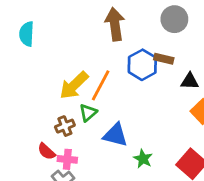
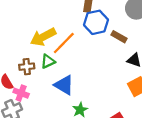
blue hexagon: (142, 65) -> (96, 22), moved

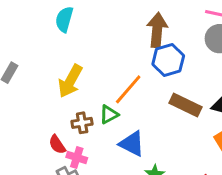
yellow arrow: (43, 37) -> (70, 81), moved, turned -30
brown rectangle: (119, 37) -> (186, 105), moved, size x1.5

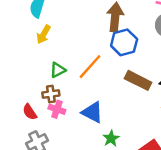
yellow arrow: (70, 81) -> (44, 34), moved, size x0.7
green triangle: (109, 114) -> (58, 70), moved
pink cross: (77, 158) -> (57, 109), moved

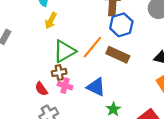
green triangle: (58, 70) -> (64, 51), size x1.6
brown rectangle: (138, 80) -> (118, 55), moved

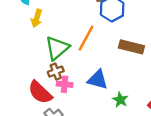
brown rectangle: (118, 55) -> (131, 47), moved
red semicircle: (41, 89) -> (40, 92), size x1.6

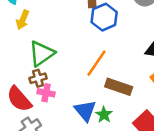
orange line: (86, 38) -> (96, 63), moved
brown rectangle: (131, 47) -> (119, 87), moved
blue triangle: (98, 80) -> (85, 111), moved, turned 30

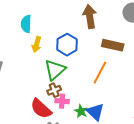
blue hexagon: (104, 17) -> (67, 45), moved
brown rectangle: (119, 87) -> (113, 45), moved
green star: (104, 115) -> (81, 111), moved

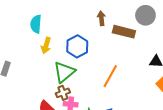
brown arrow: (90, 17) -> (101, 18), size x0.6
brown rectangle: (113, 45) -> (124, 32), moved

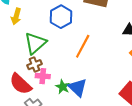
blue hexagon: (77, 46) -> (61, 17), moved

